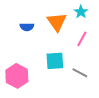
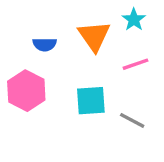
pink line: (82, 39) -> (135, 64), turned 42
pink hexagon: (17, 76) -> (26, 91), moved

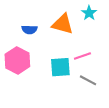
orange triangle: (94, 36) -> (63, 24), turned -40
pink line: (135, 64) -> (82, 56), moved

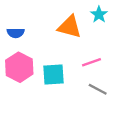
blue semicircle: (29, 30) -> (16, 33), moved
cyan square: (60, 67) -> (54, 75), moved

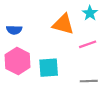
pink line: (92, 62) -> (88, 44), moved
gray line: (98, 89) -> (89, 81), turned -30

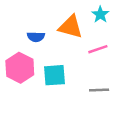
blue semicircle: (14, 30) -> (36, 37), moved

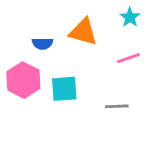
cyan star: (100, 14) -> (130, 17), moved
pink line: (98, 49) -> (128, 58), moved

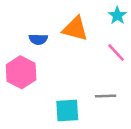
pink line: (128, 58) -> (116, 52), turned 66
cyan square: (64, 89) -> (67, 110), moved

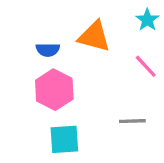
pink hexagon: (21, 72) -> (54, 90), moved
cyan square: (67, 110) -> (64, 139), moved

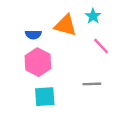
cyan star: (147, 20) -> (93, 16), moved

